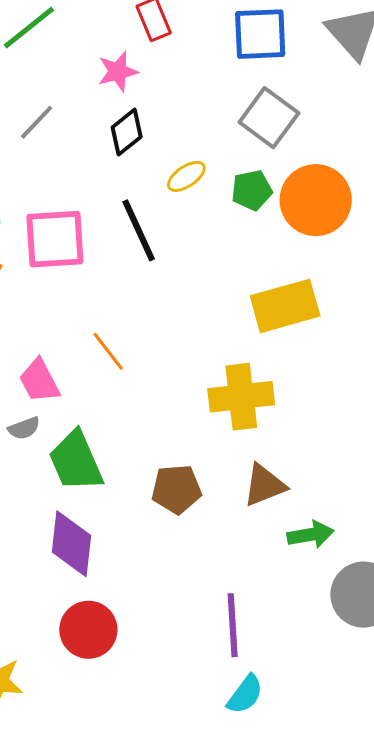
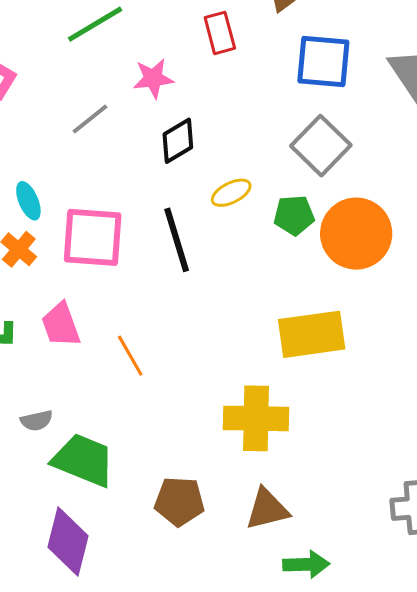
pink star: (118, 72) -> (153, 78), moved
pink trapezoid: (39, 381) -> (61, 325), moved
green trapezoid: (76, 461) -> (83, 460), turned 128

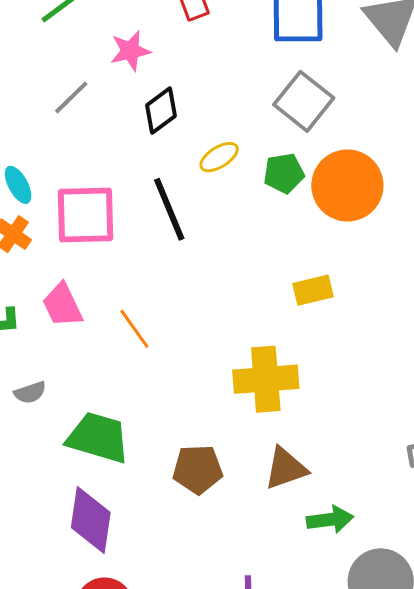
yellow rectangle: (312, 334) -> (313, 290), size x0.6
gray semicircle: (37, 421) -> (30, 393), moved

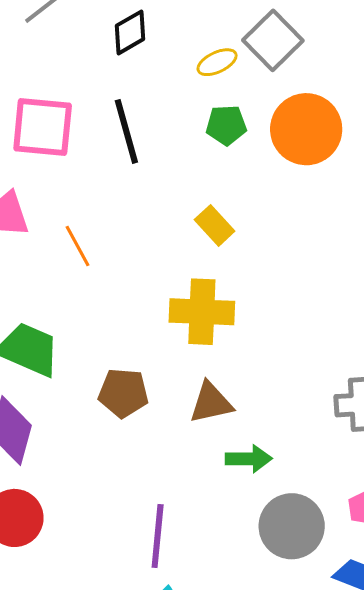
yellow ellipse: (219, 157) -> (217, 62), moved
green pentagon: (284, 173) -> (226, 125), moved
yellow rectangle: (313, 290) -> (215, 225), moved, turned 54

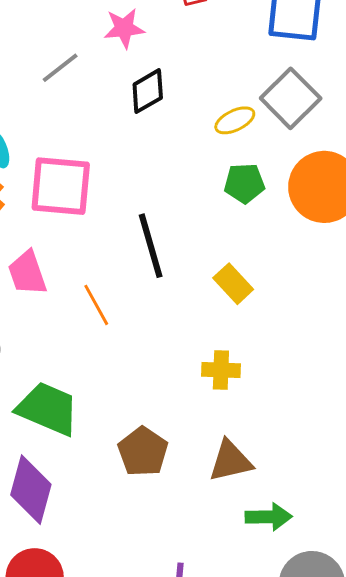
black line: (126, 131) -> (151, 246), moved
yellow cross: (202, 312) -> (221, 370), size x0.6
brown pentagon: (123, 393) -> (143, 452), turned 30

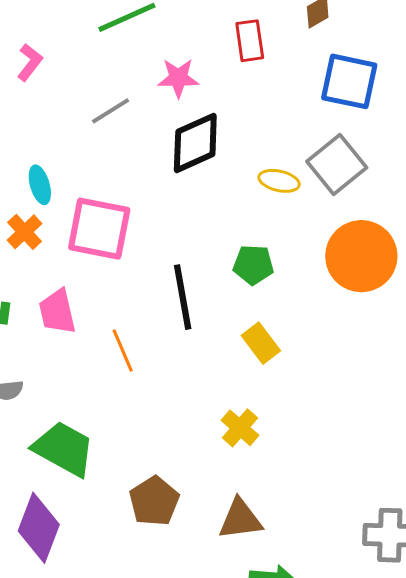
black diamond: (148, 91) -> (195, 143), size x1.4
yellow ellipse: (235, 120) -> (279, 181), turned 33
green pentagon: (244, 183) -> (253, 265), moved
yellow cross: (221, 370) -> (240, 428), turned 33

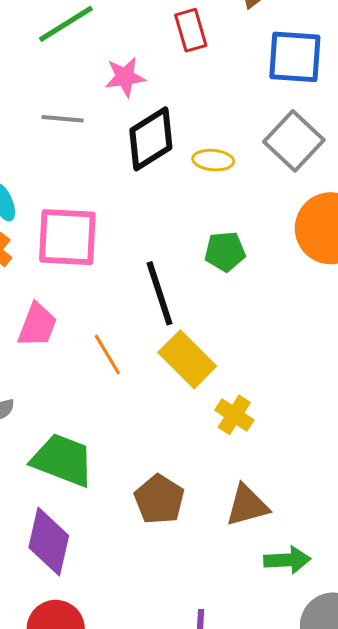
gray line: (111, 111) -> (63, 119), turned 45
yellow ellipse: (279, 181) -> (213, 160), moved
pink trapezoid: (57, 312) -> (37, 325), turned -138
yellow rectangle: (261, 343) -> (187, 359), moved, size x1.4

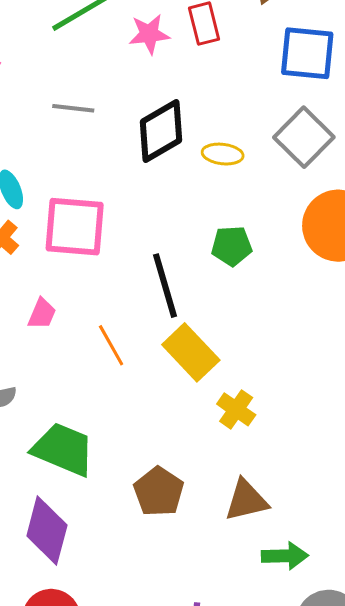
pink star: (125, 77) -> (149, 34), moved
pink trapezoid: (37, 325) -> (42, 314), size x0.7

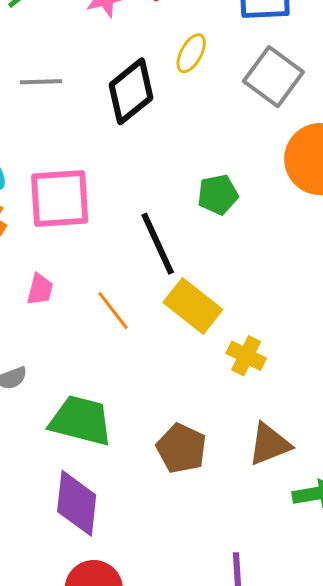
yellow ellipse: (223, 154) -> (191, 53), moved, turned -60

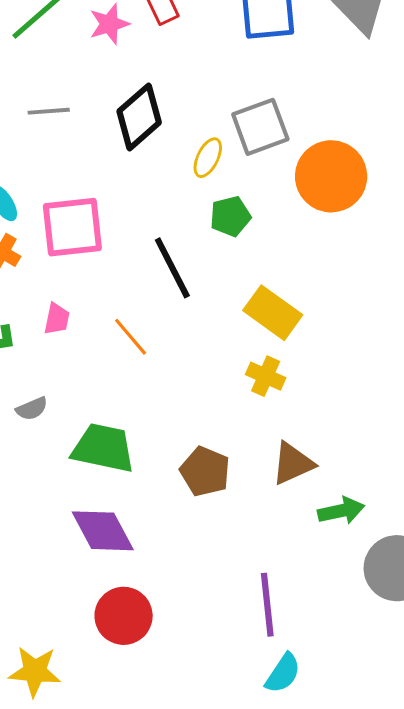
yellow ellipse: (191, 53) -> (208, 158), moved
gray square: (273, 77) -> (260, 127), moved, turned 36
yellow rectangle: (193, 306) -> (273, 313), moved
purple diamond: (77, 503) -> (103, 531), turned -32

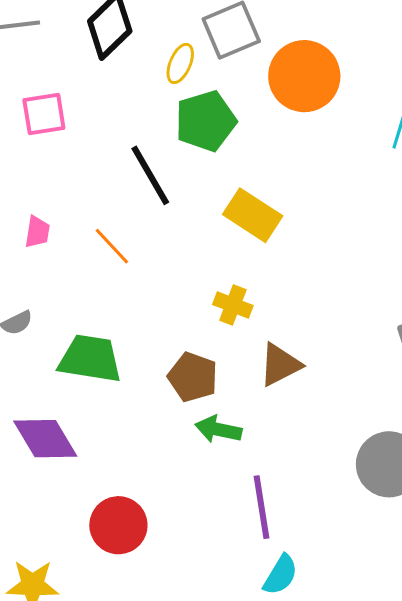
green pentagon: (230, 216) -> (206, 121), size x1.5
pink square: (72, 227) -> (44, 114), moved, size x0.7
yellow cross: (266, 376) -> (233, 305), moved
green arrow: (341, 511) -> (218, 429), moved, turned -153
purple diamond: (103, 531) -> (45, 439), moved

